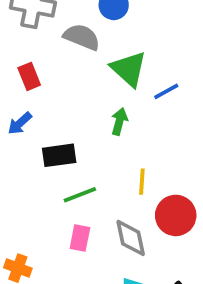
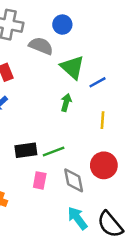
black rectangle: (59, 155) -> (26, 150), moved
yellow line: (142, 182) -> (103, 120), moved
green line: (80, 195) -> (54, 152), moved

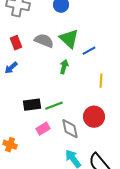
gray semicircle: (41, 46) -> (44, 41), moved
yellow line: (103, 120) -> (101, 81), moved
pink rectangle: (40, 180) -> (43, 129), turned 48

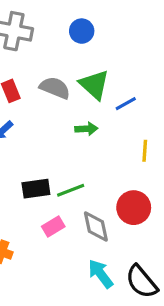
green arrow: (64, 67) -> (86, 129), turned 72

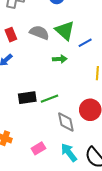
pink rectangle: (53, 226) -> (38, 148), moved

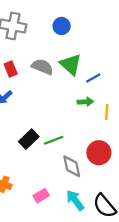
green arrow: (60, 59) -> (85, 102), moved
black rectangle: (27, 98) -> (29, 139), turned -36

